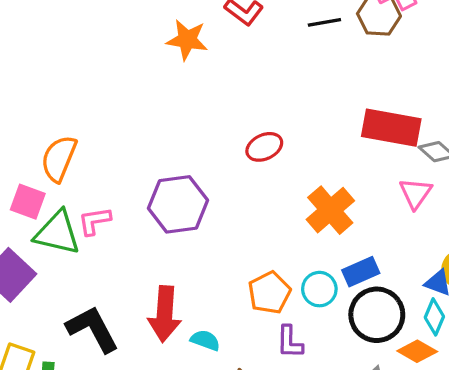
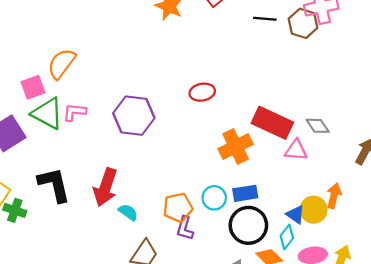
red rectangle: (391, 128) -> (272, 123), moved
pink triangle: (415, 193) -> (296, 150), turned 45
pink square: (28, 202) -> (33, 87), turned 35
orange pentagon: (269, 293) -> (178, 208), moved

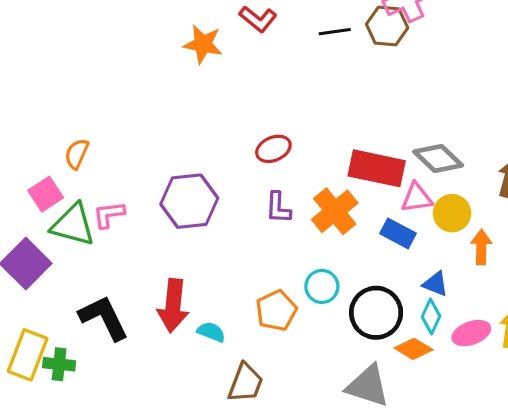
orange semicircle: (62, 64) -> (77, 154), size x0.7
gray diamond: (318, 126) -> (438, 159), size x1.4
blue rectangle: (245, 193) -> (398, 233), moved, turned 50
yellow circle: (314, 210) -> (452, 213), moved
purple L-shape: (185, 228) -> (278, 208), moved

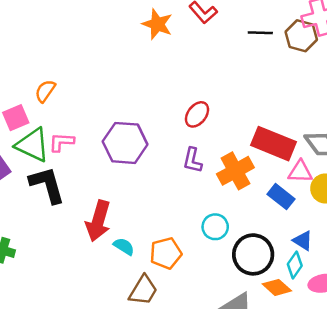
red ellipse: (273, 149) -> (197, 114), turned -40
orange pentagon: (276, 311) -> (166, 253), moved
black L-shape: (104, 318) -> (47, 185), moved

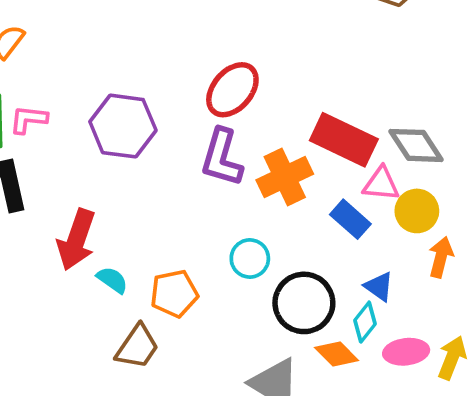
red ellipse: (197, 114) -> (232, 90), size x1.4
purple L-shape: (192, 160) -> (222, 158), size x1.5

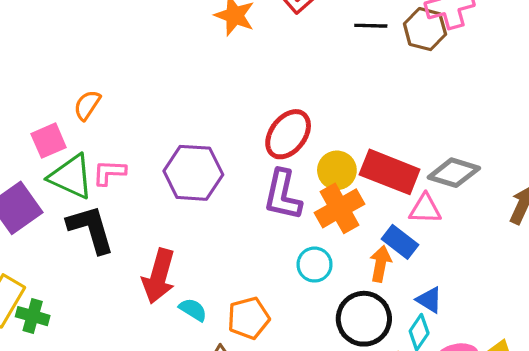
gray diamond: (416, 145) -> (454, 173), turned -36
yellow circle: (417, 211) -> (337, 170), moved
orange arrow: (441, 257) -> (381, 264), moved
cyan circle: (250, 258) -> (315, 265), moved

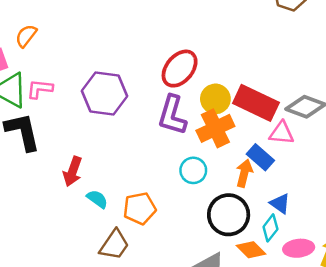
red arrow: (159, 276) -> (73, 171), size x0.7

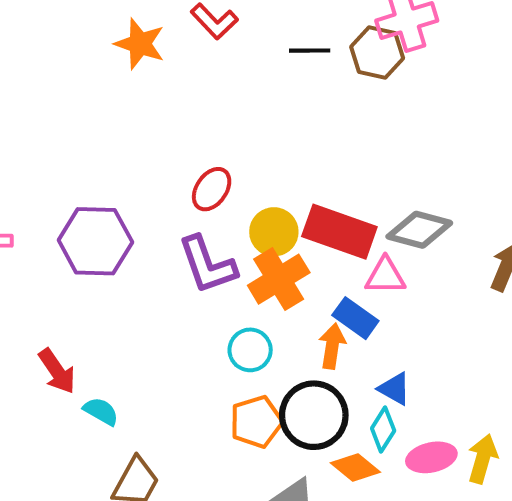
red ellipse: (180, 69) -> (212, 189), size x0.7
purple L-shape: (172, 115) -> (207, 265), turned -30
red arrow: (73, 171) -> (57, 371), turned -48
orange pentagon: (140, 208) -> (256, 422), moved

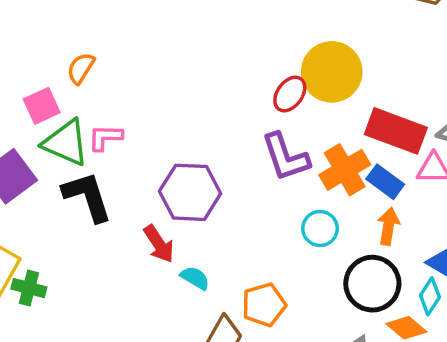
yellow circle: (274, 232) -> (332, 72), moved, size x1.5
purple hexagon: (95, 241) -> (190, 192), moved
blue rectangle: (355, 318) -> (385, 182), moved
orange pentagon: (256, 422) -> (264, 305), moved

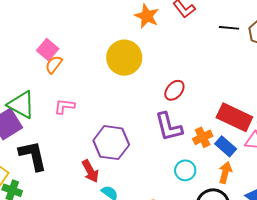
yellow circle: (332, 72) -> (124, 58), moved
pink square: (42, 106) -> (48, 50), moved, turned -30
green triangle: (66, 143) -> (21, 105), moved
orange cross: (345, 170) -> (203, 137), size x0.7
black L-shape: (87, 197) -> (33, 156), moved

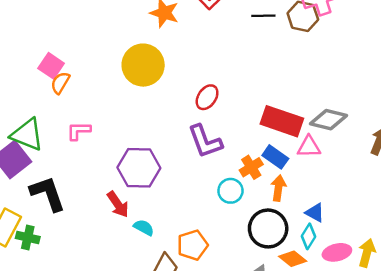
orange cross: (203, 137) -> (251, 167), moved

